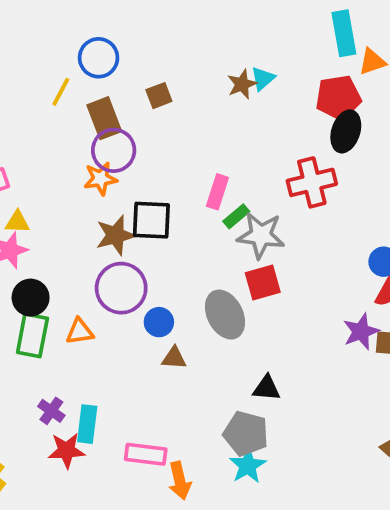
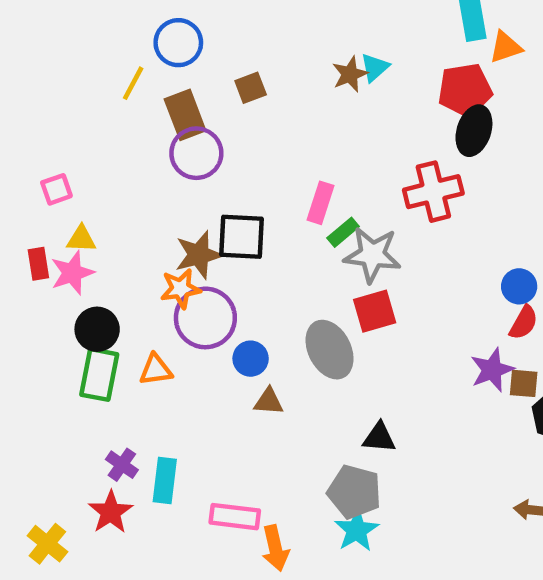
orange star: (100, 179) -> (181, 289), moved
red star: (66, 450) -> (111, 512), moved, turned -30

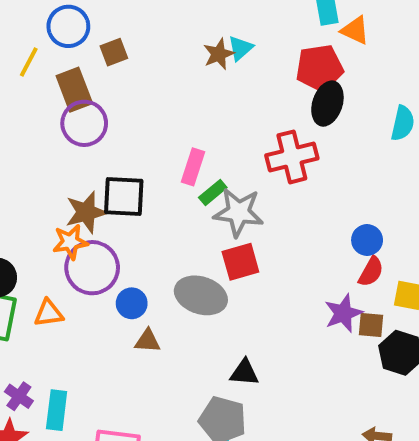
orange triangle: (506, 47) -> (355, 30), turned 44
brown square: (251, 88) -> (114, 52), moved
gray ellipse: (330, 350) -> (201, 295), turned -45

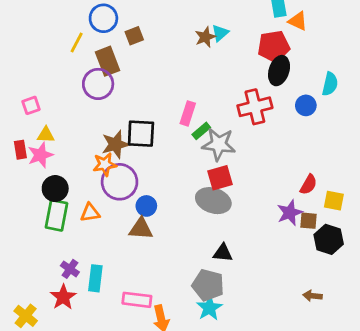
purple circle: (84, 123) -> (98, 84), moved
blue circle: (367, 240) -> (306, 105), moved
gray ellipse: (201, 295) -> (213, 201), moved
brown triangle: (147, 341) -> (141, 229), moved, size x1.4

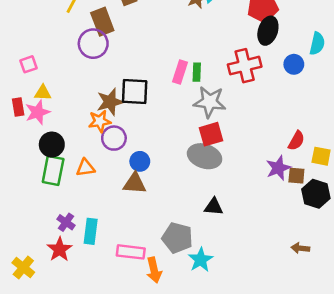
green rectangle: (201, 131) -> (197, 72), moved, turned -48
purple circle: (120, 182) -> (114, 138), size x0.7
gray pentagon: (208, 285) -> (177, 238), moved

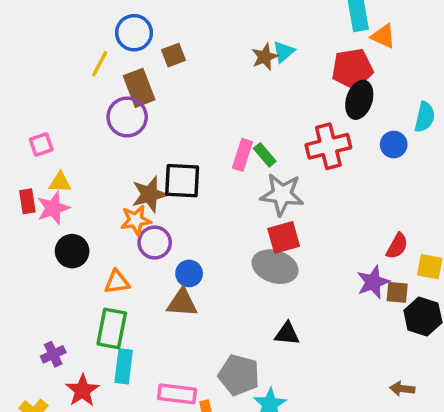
green rectangle: (197, 72) -> (265, 155), turned -42
green rectangle: (53, 170) -> (112, 329), moved
purple cross: (66, 222) -> (53, 354), moved, turned 30

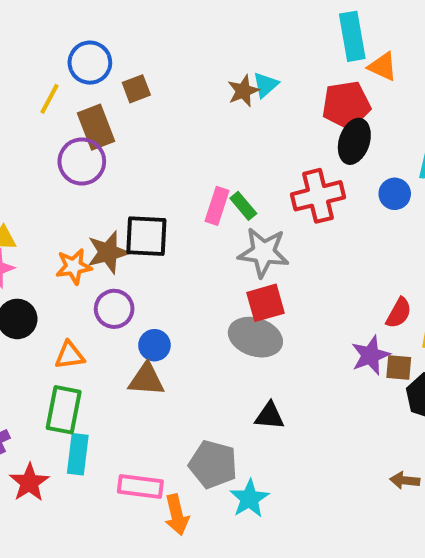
orange star: (136, 220) -> (74, 266), moved

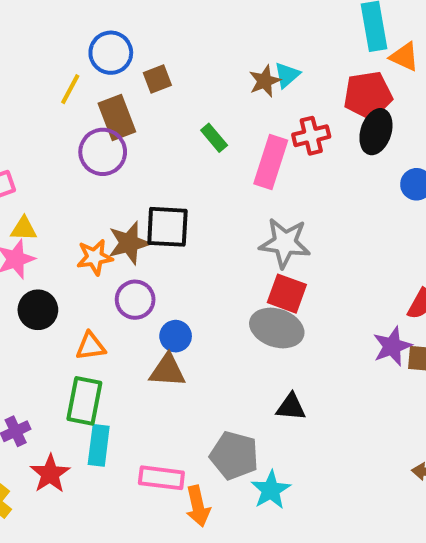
red cross: (318, 196) -> (311, 136), moved, size x0.7
pink rectangle: (217, 206) -> (271, 162), moved, size x1.4
green rectangle: (243, 206) -> (214, 138), moved
red square: (266, 303) -> (287, 294), turned 36

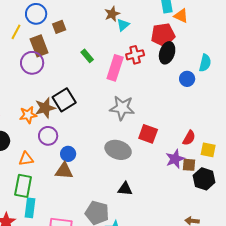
brown star: (265, 81) -> (112, 14), moved
black square: (167, 227) -> (64, 100), turned -35
red square: (287, 294) -> (148, 134), moved

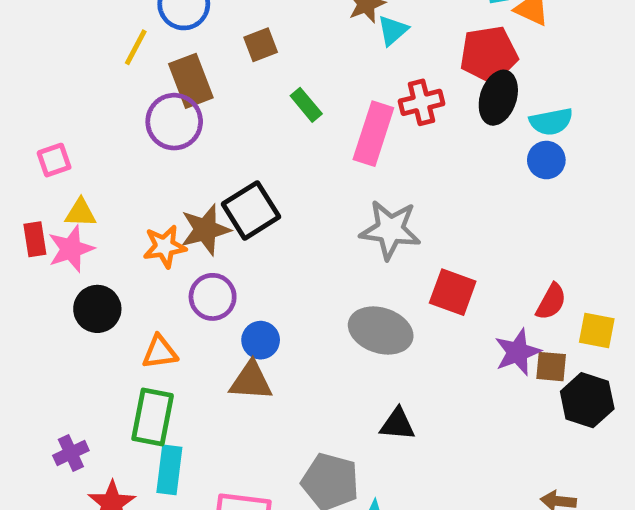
brown square: (59, 27) -> (261, 45), moved
cyan semicircle: (205, 63) -> (551, 122), moved, turned 66

